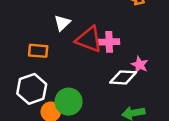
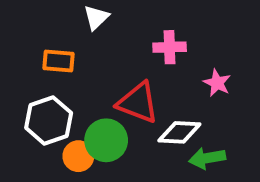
red triangle: (89, 39) -> (138, 103), moved
white diamond: (123, 77) -> (179, 132), moved

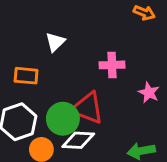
white diamond: (179, 132) -> (78, 140), moved
green circle: (106, 140) -> (63, 119), moved

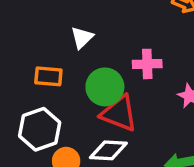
green circle: (63, 119) -> (105, 87), moved

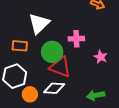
white triangle: (82, 38) -> (39, 24), size x1.6

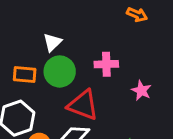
white triangle: (39, 24) -> (52, 42), size x0.6
green circle: (52, 52) -> (60, 71), moved

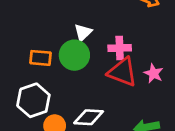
white triangle: (52, 42) -> (83, 32), moved
red triangle: (83, 105) -> (122, 72), moved

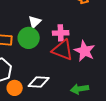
pink star: (154, 73) -> (85, 51), size x1.5

